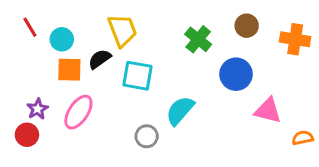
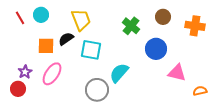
cyan circle: (62, 39) -> (41, 15), moved
gray circle: (147, 136) -> (97, 90), size x1.5

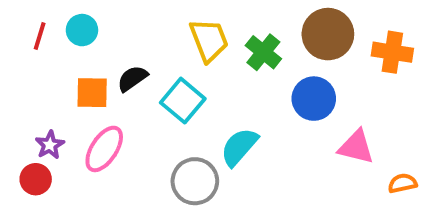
brown circle: (163, 17) -> (328, 34), size x1.6
red line: (20, 18) -> (40, 36), turned 48
yellow trapezoid: (81, 20) -> (209, 40), moved
cyan square: (91, 50) -> (183, 101), turned 30

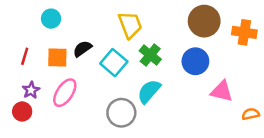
red line: (40, 36) -> (25, 56), moved
green cross: (263, 52) -> (150, 55), moved

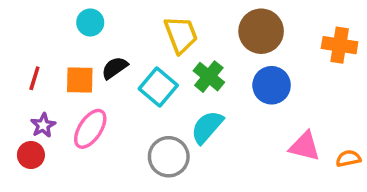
cyan circle: (51, 19) -> (90, 22), moved
brown circle: (204, 21) -> (261, 31), moved
pink triangle: (222, 91) -> (305, 146), moved

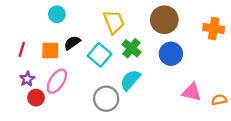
red circle: (31, 155) -> (36, 98), moved

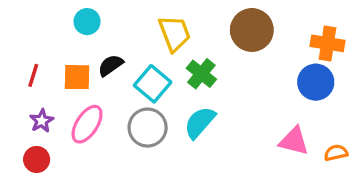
blue circle: (171, 54) -> (316, 82), moved
red circle: (36, 98) -> (37, 159), moved
gray circle: (106, 99) -> (148, 128), moved

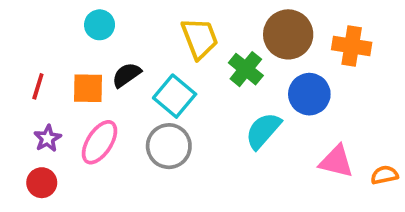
orange cross: (328, 43) -> (352, 46), moved
green cross: (201, 74) -> (246, 69), moved
blue circle: (316, 82) -> (309, 94), moved
cyan semicircle: (200, 122) -> (263, 131), moved

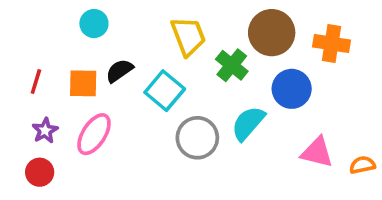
gray circle: (169, 146) -> (197, 138), moved

